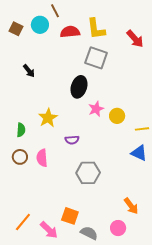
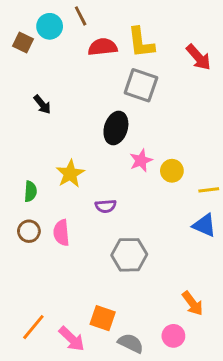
cyan circle: (40, 25) -> (50, 26), moved

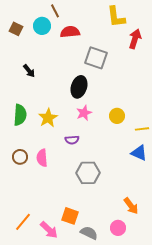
cyan circle: (50, 26) -> (42, 26), moved
yellow L-shape: (141, 43) -> (116, 17), moved
red arrow: (198, 57) -> (135, 39), turned -120
pink star: (141, 160) -> (84, 113), moved
green semicircle: (30, 191) -> (20, 115), moved, size x1.5

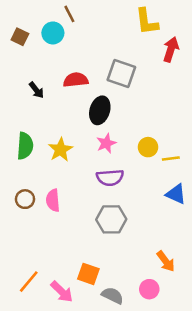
red semicircle: (70, 32) -> (76, 80), moved
yellow line: (142, 129) -> (171, 159), moved
purple semicircle: (72, 140) -> (110, 178), moved, size x1.5

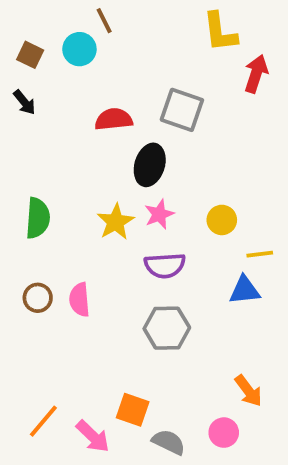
black arrow: (36, 90) -> (24, 102), moved
yellow star: (60, 150) -> (116, 222), moved
yellow line: (171, 159) -> (260, 254), moved
blue triangle: (176, 194) -> (245, 290), moved, turned -30

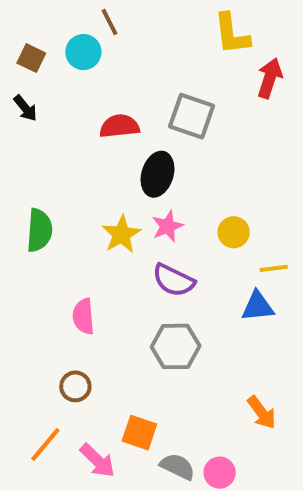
purple semicircle: (165, 266) -> (174, 280), turned 30
brown circle: (38, 298) -> (75, 386), moved
pink circle: (224, 433) -> (220, 473), moved

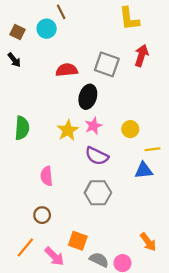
red arrow: (270, 78) -> (141, 55), moved
orange arrow: (262, 412) -> (148, 242), moved

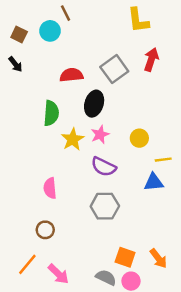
gray square: (107, 64) -> (114, 69), turned 35
green semicircle: (22, 128) -> (51, 113), moved
orange square: (78, 241) -> (125, 257), moved

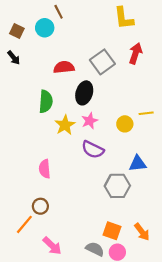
yellow line: (163, 160) -> (146, 113), moved
gray hexagon: (105, 206) -> (117, 186), moved
orange line: (27, 264) -> (24, 224), moved

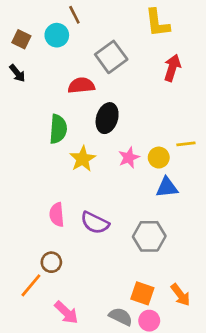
gray square: (102, 62) -> (111, 57), moved
pink star: (90, 121) -> (129, 158), moved
purple semicircle: (93, 150) -> (95, 223), moved
blue triangle: (138, 163) -> (167, 187), moved

